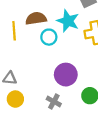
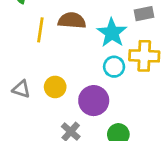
cyan circle: (49, 37) -> (114, 67), moved
yellow circle: (15, 99) -> (55, 87), moved

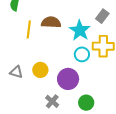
gray rectangle: (144, 14) -> (102, 16), turned -40

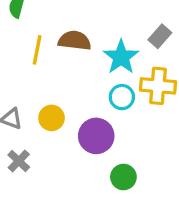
gray cross: (52, 101) -> (19, 161), moved

